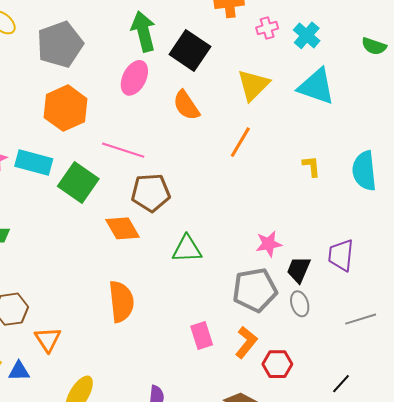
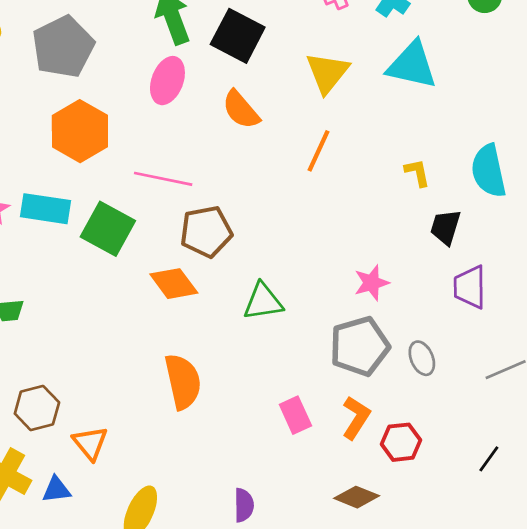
black trapezoid: (299, 270) -> (446, 227), moved

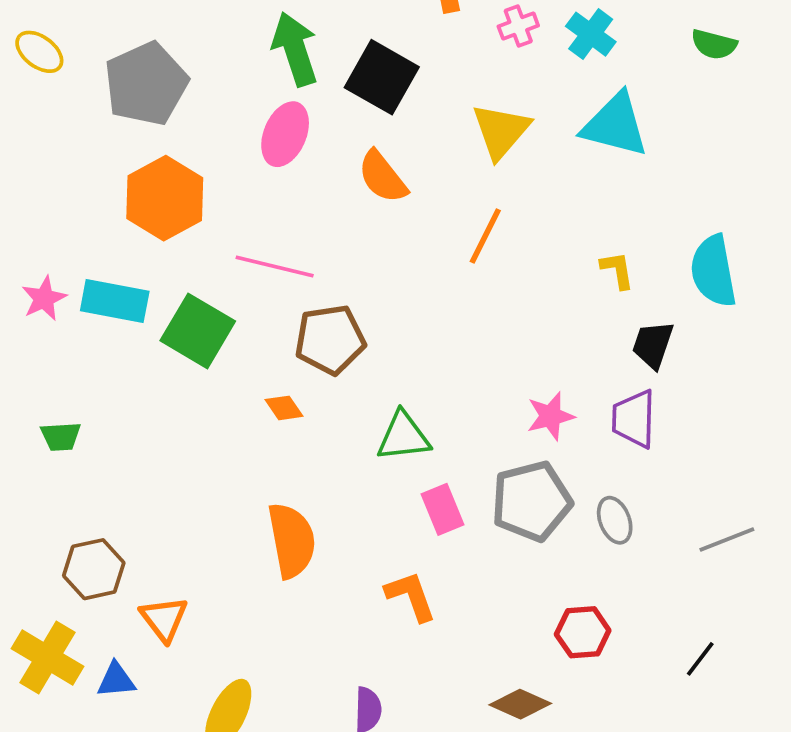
orange diamond: (174, 284) -> (284, 408), size x0.6
purple trapezoid: (470, 287) -> (634, 419), moved
pink rectangle: (295, 415) -> (443, 509), moved
orange L-shape: (356, 418) -> (411, 596), moved, turned -54

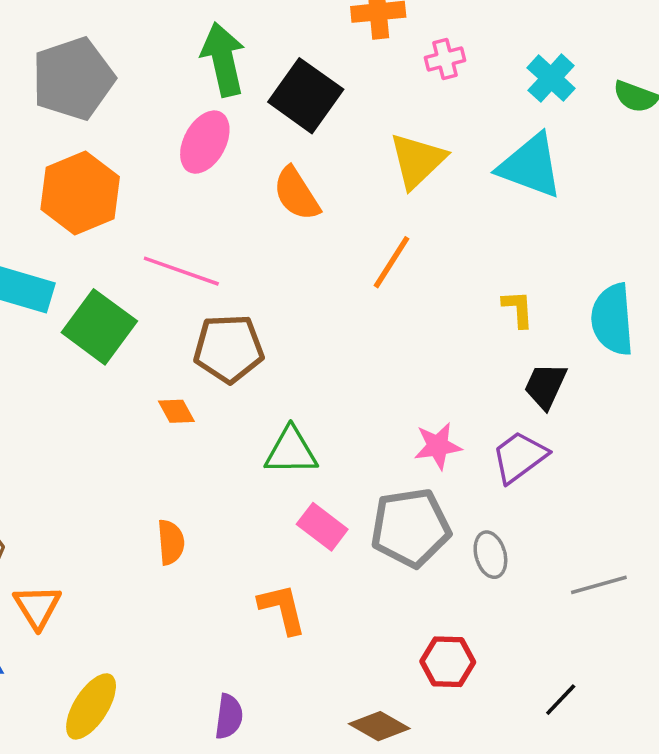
cyan cross: (591, 34) -> (551, 78), moved
purple trapezoid: (634, 419) -> (519, 457), turned 46
pink rectangle: (443, 509) -> (322, 527), turned -36
orange semicircle: (292, 540) -> (171, 542), size x0.6

